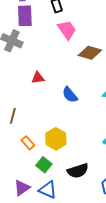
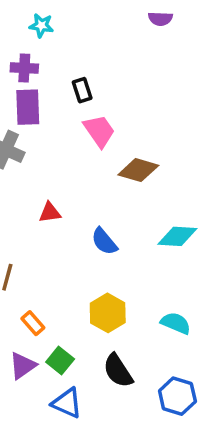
yellow hexagon: (56, 139) -> (108, 313), moved
black semicircle: (78, 171) -> (118, 371), turned 75
purple triangle: (22, 188) -> (23, 366), moved

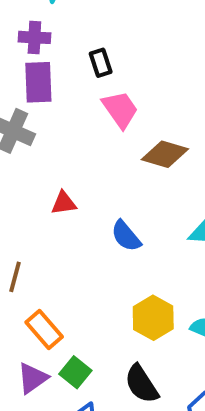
yellow hexagon: (108, 313) -> (153, 318), moved
orange rectangle: (33, 323) -> (44, 329), size x1.4

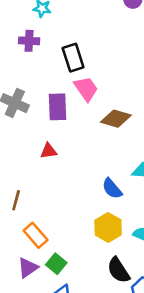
black rectangle: (101, 63) -> (73, 58), size x1.5
purple rectangle: (38, 82) -> (58, 107), moved
blue semicircle: (126, 236) -> (112, 189), moved
black semicircle: (142, 384) -> (118, 270), moved

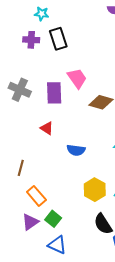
black rectangle: (73, 58) -> (58, 39), moved
red triangle: (48, 151) -> (47, 128), turned 40
blue semicircle: (112, 189) -> (76, 150), moved, turned -42

